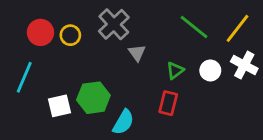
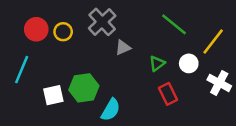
yellow line: (237, 28) -> (213, 41), moved
gray triangle: (137, 53) -> (123, 48), turned 42
white cross: (244, 65) -> (219, 83), moved
red rectangle: (168, 103) -> (168, 94), moved, turned -40

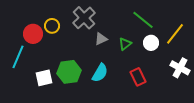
red circle: (36, 29) -> (33, 34), moved
green triangle: (157, 63) -> (125, 44), moved
white circle: (189, 63) -> (151, 43), moved
cyan semicircle: (111, 110) -> (100, 73), moved

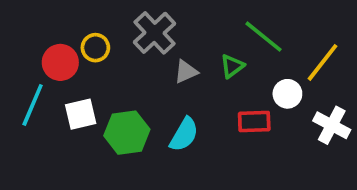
white circle: (151, 43) -> (287, 94), moved
green triangle: (125, 44) -> (232, 66), moved
red rectangle: (138, 77) -> (254, 122), moved, turned -66
white square: (44, 78) -> (81, 114), moved

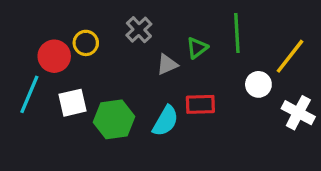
gray cross: (154, 33) -> (139, 30), size x0.7
green line: (263, 37) -> (237, 33), turned 48
green triangle: (232, 66) -> (197, 48), moved
red rectangle: (254, 122) -> (200, 104), moved

